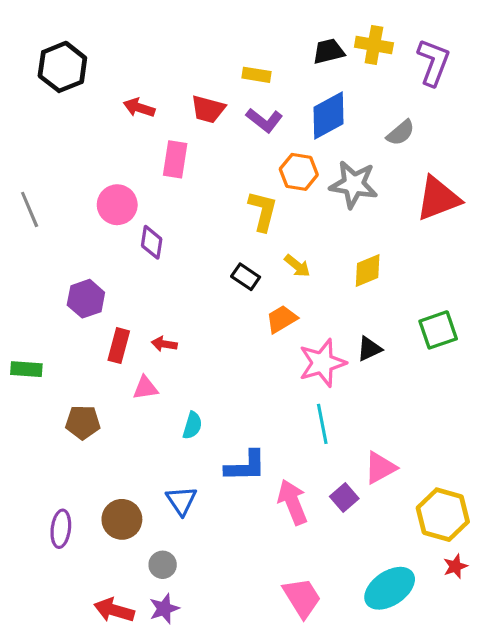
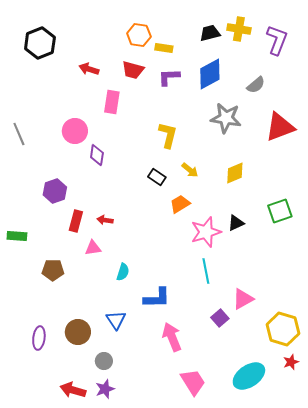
purple L-shape: (264, 120) -> (169, 77), turned 140
orange hexagon: (299, 172) -> (139, 35), moved
pink arrow: (293, 502) -> (172, 337), moved

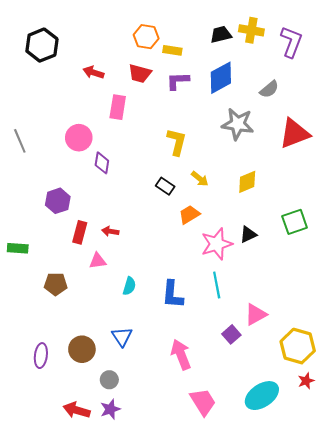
blue L-shape: (157, 298) -> (172, 294), moved, turned 96

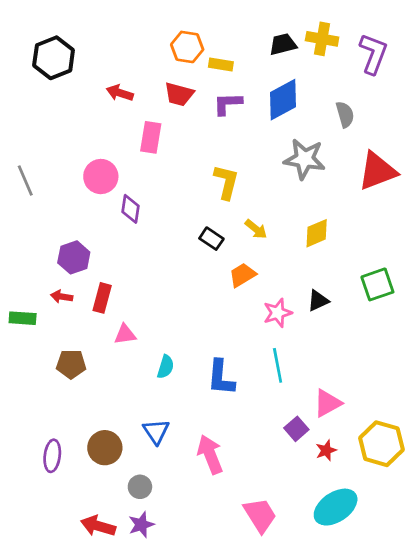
gray semicircle: (269, 89) -> (345, 114), turned -66
red arrow: (110, 231) -> (62, 297), moved
pink star: (217, 244) -> (278, 313), size x0.7
pink arrow: (181, 354) -> (210, 454), moved
red star: (306, 381) -> (326, 450), moved

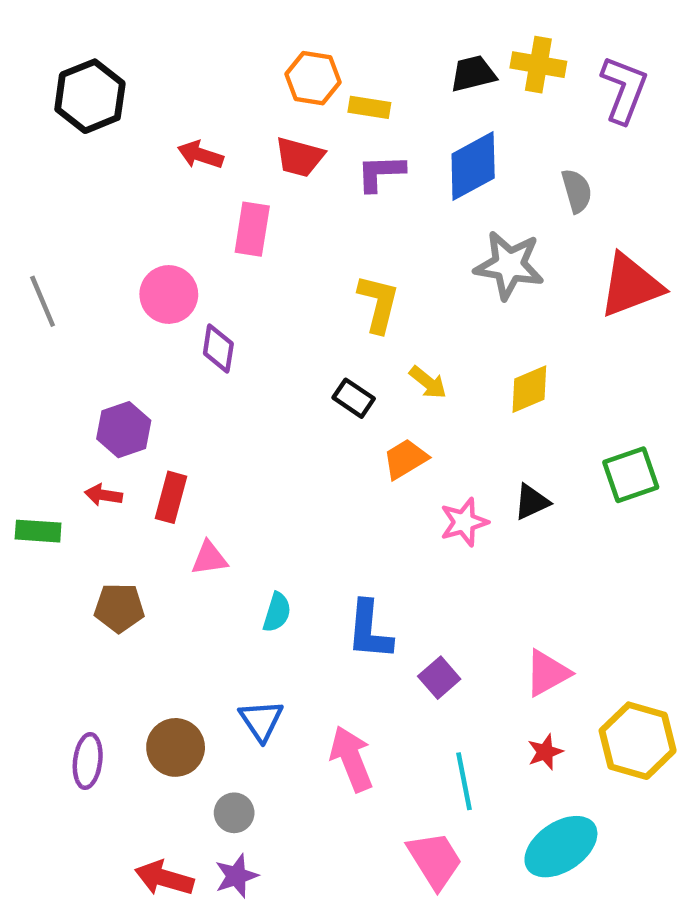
cyan line: (278, 365) -> (464, 781), moved
purple square: (296, 429) -> (439, 678), moved

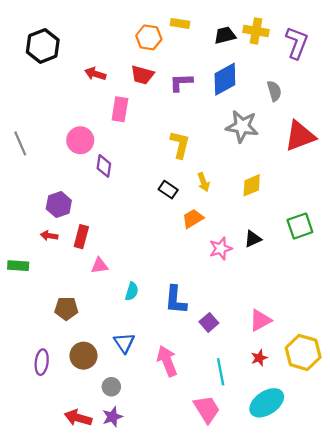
yellow rectangle: (369, 107) -> (180, 23), moved
yellow arrow: (428, 382) -> (203, 182), turned 30
green rectangle: (38, 531) -> (18, 266), moved
brown pentagon: (119, 608) -> (66, 309), moved

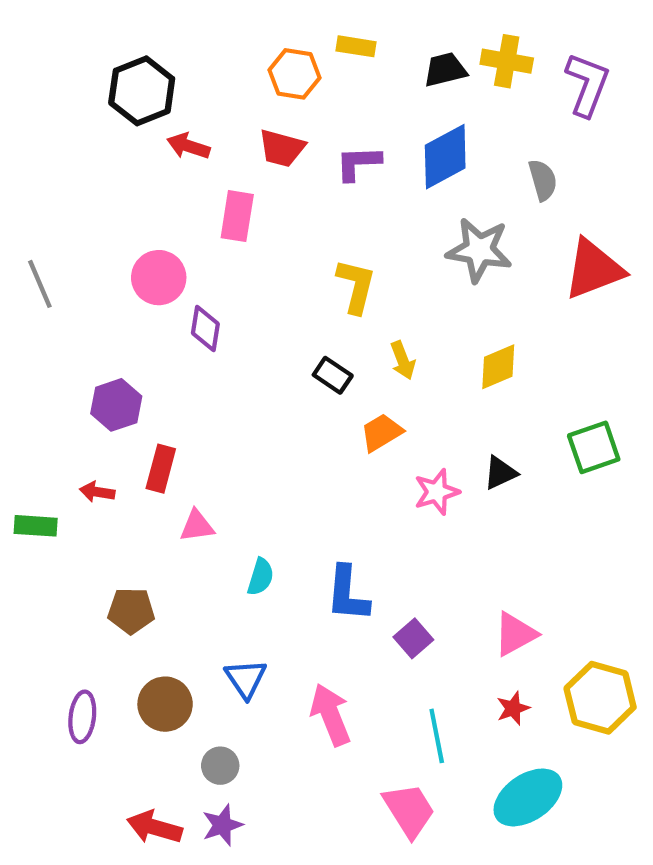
black hexagon: (43, 46) -> (142, 91), moved
red arrow: (49, 236) -> (97, 492), moved

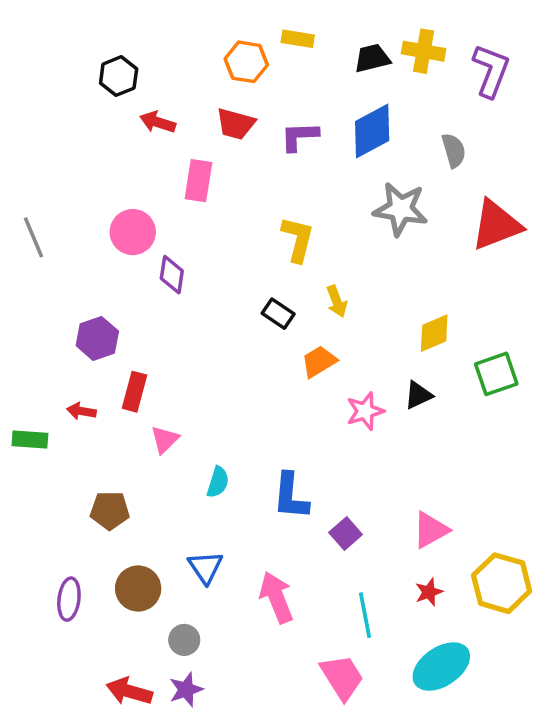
black hexagon: (142, 91) -> (119, 76), size x0.7
yellow diamond: (498, 367) -> (434, 333), moved
pink triangle: (197, 526) -> (165, 440), turned -36

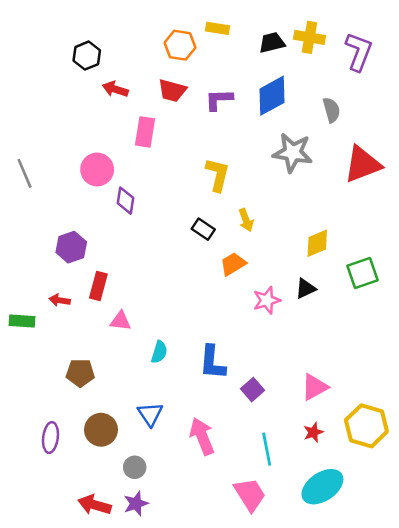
pink triangle: (165, 440) -> (120, 321), turned 50

